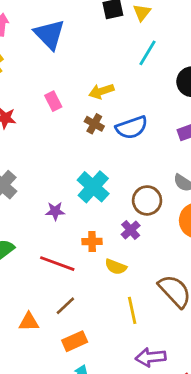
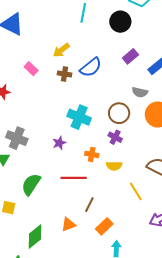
orange cross: (92, 242) -> (92, 154), turned 32

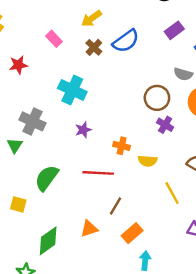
brown cross: (64, 74) -> (94, 47), turned 32
cyan cross: (79, 117) -> (72, 90), moved
purple cross: (115, 137) -> (165, 125), moved

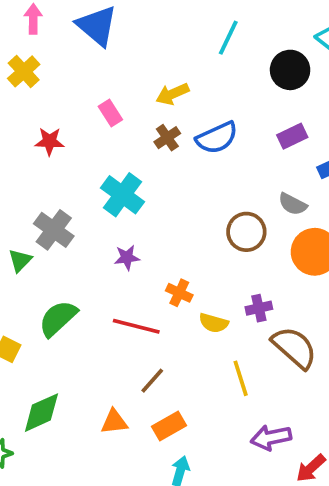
purple cross: (165, 125) -> (259, 308), moved, turned 35
orange triangle: (89, 229) -> (114, 422), moved

